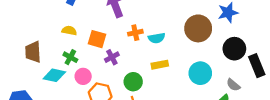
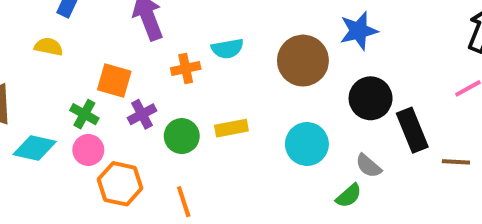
yellow semicircle: (69, 31) -> (49, 47), moved
cyan semicircle: (157, 38) -> (227, 49), moved
green cross: (70, 57) -> (84, 114), moved
green circle: (133, 82) -> (182, 136), moved

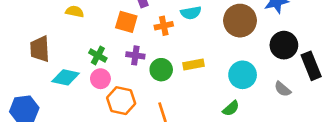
orange square: (114, 80) -> (126, 22), moved
purple cross: (142, 114) -> (135, 55), turned 36
green semicircle: (349, 196) -> (231, 108), moved

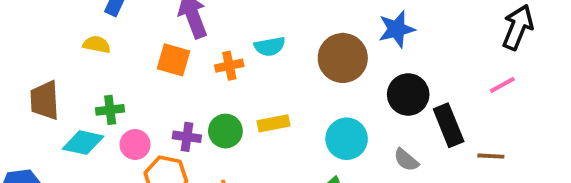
green cross: (98, 55) -> (110, 110), moved, turned -36
purple cross: (135, 55) -> (187, 137), moved

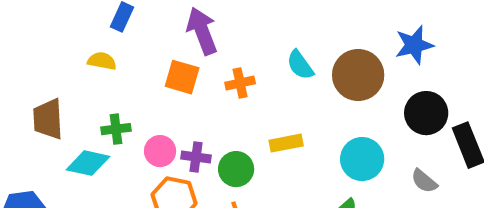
cyan semicircle: (270, 46) -> (300, 65), moved, turned 64
green circle: (225, 131) -> (236, 169), moved
pink circle: (135, 145) -> (160, 151), moved

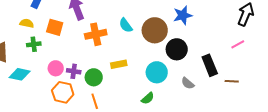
orange square: (182, 77) -> (55, 27), moved
orange cross: (240, 83) -> (96, 34), size x1.5
black circle: (426, 113) -> (177, 49), moved
green cross: (116, 129) -> (34, 44), moved

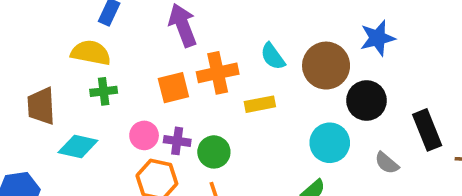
yellow semicircle: (27, 23) -> (91, 53), size x1.5
orange square: (55, 27) -> (173, 88), moved, turned -30
yellow rectangle: (119, 64) -> (260, 104), moved

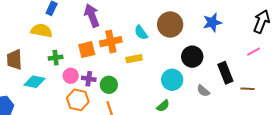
blue star: (378, 38) -> (212, 22), moved
brown circle: (326, 66) -> (170, 24), moved
green cross: (104, 91) -> (56, 58), moved

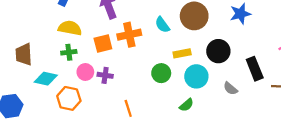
yellow semicircle: (42, 31) -> (70, 28), moved
yellow rectangle: (134, 59) -> (182, 53), moved
green circle: (109, 85) -> (161, 73), moved
orange hexagon: (78, 100) -> (69, 98), moved

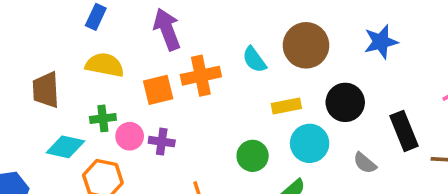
green cross: (69, 52) -> (103, 118), moved
brown trapezoid: (24, 54) -> (46, 90), moved
green circle: (161, 73) -> (253, 156), moved

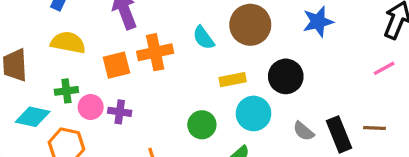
black rectangle: (404, 131) -> (339, 134), moved

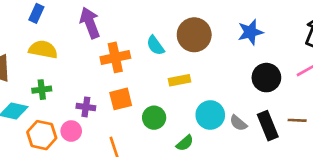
orange square: (116, 65) -> (121, 99), moved
black circle: (286, 76) -> (266, 78), moved
pink circle: (91, 107) -> (71, 131), moved
cyan circle: (254, 113) -> (210, 115), moved

